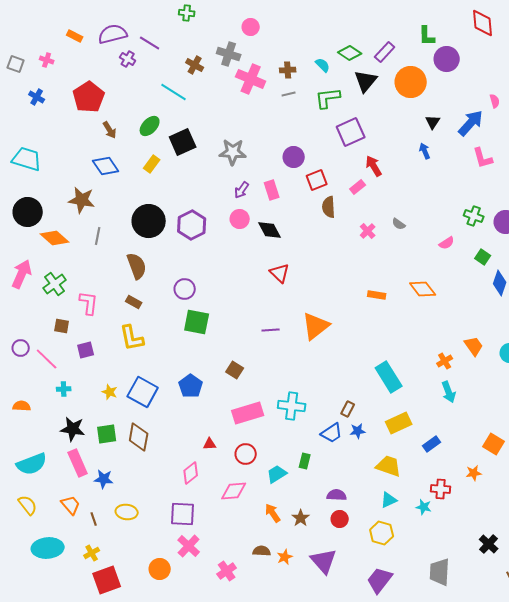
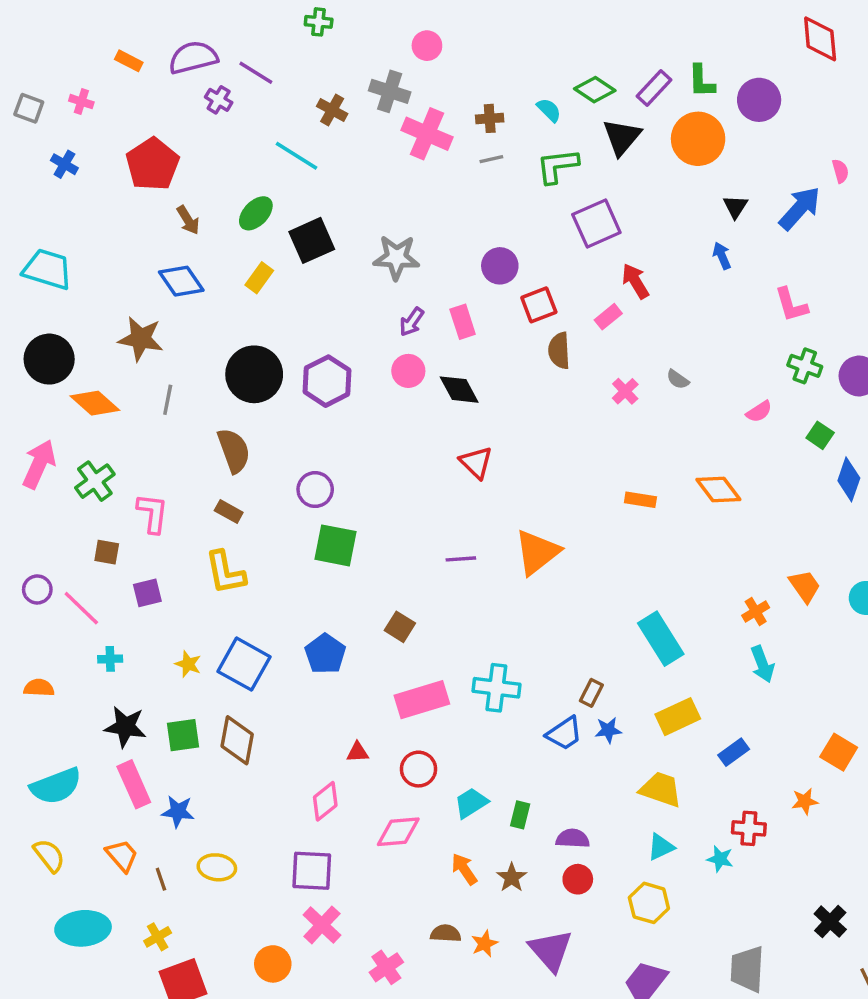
green L-shape: (427, 36) -> (701, 81), moved
pink L-shape: (483, 158) -> (791, 305), moved
green rectangle: (305, 461) -> (520, 815), moved

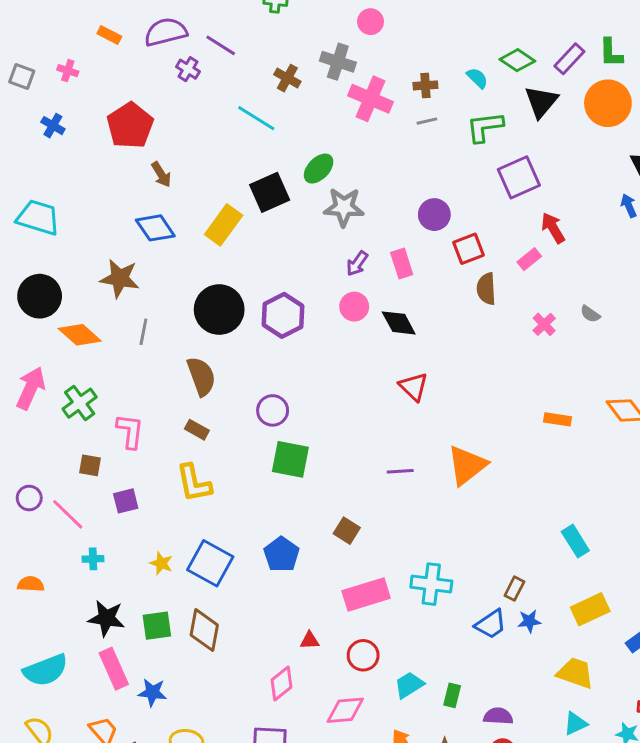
green ellipse: (256, 213) -> (319, 169), moved
yellow rectangle: (259, 278) -> (224, 225), size x1.5
cyan rectangle: (661, 639) -> (575, 541), size x0.7

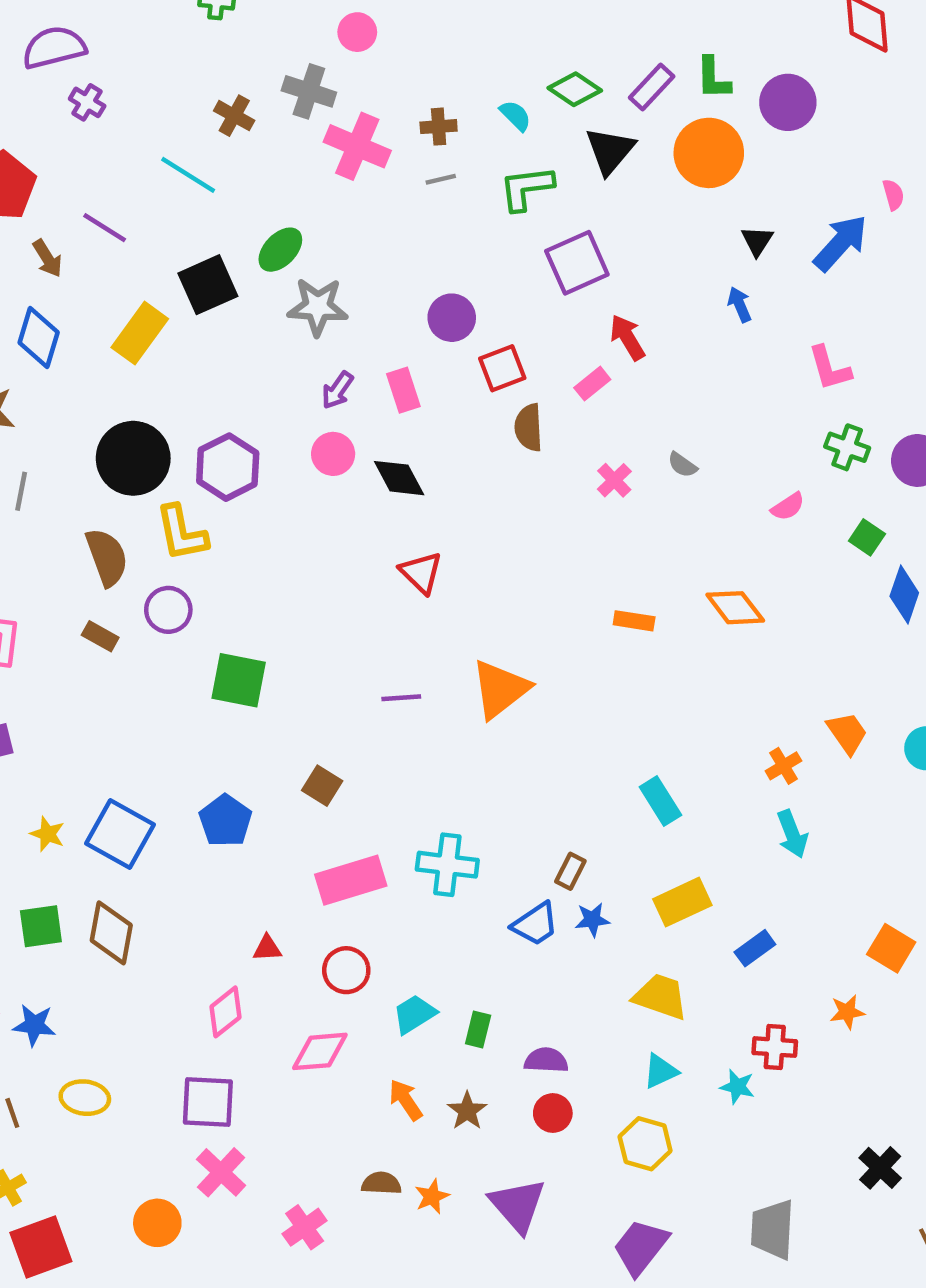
purple line: (221, 45) -> (105, 228), moved
blue diamond: (155, 228) -> (39, 337), turned 51
purple circle: (273, 410) -> (168, 610), moved
yellow L-shape: (194, 483) -> (181, 533), moved

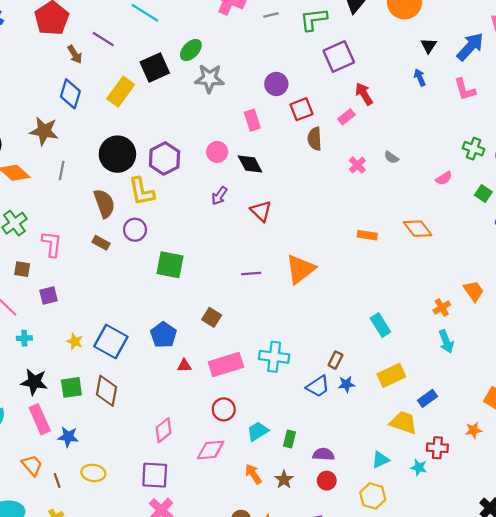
pink L-shape: (830, 368) -> (465, 89), moved
purple arrow: (337, 390) -> (219, 196), moved
red triangle: (267, 948) -> (184, 366), moved
yellow trapezoid: (660, 997) -> (403, 423), moved

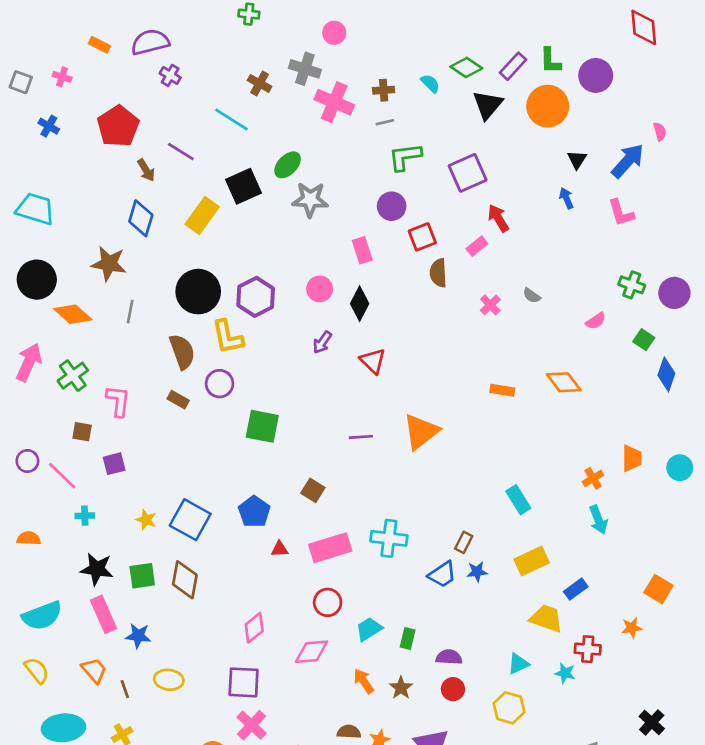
green L-shape: (314, 19) -> (405, 157), moved
black diamond: (250, 164) -> (360, 304), turned 56
orange trapezoid: (474, 291) -> (632, 458), turned 35

